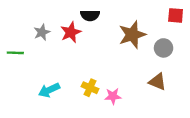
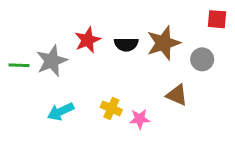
black semicircle: (90, 15) -> (126, 44), moved
gray star: (42, 32) -> (52, 61), moved, size x1.5
brown triangle: (157, 82) -> (177, 95), moved

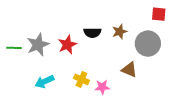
red star: (87, 40) -> (67, 45), moved
brown star: (163, 43) -> (120, 32), size x0.6
gray circle: (202, 59) -> (148, 44), size x1.5

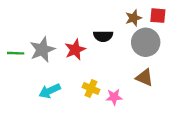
red square: (159, 14) -> (158, 16), moved
brown star: (120, 32) -> (134, 18), moved
gray circle: (148, 44) -> (146, 42), moved

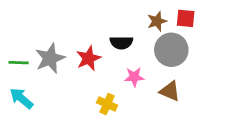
cyan arrow: (50, 91) -> (21, 98), moved, turned 65
pink star: (114, 97) -> (134, 77), moved

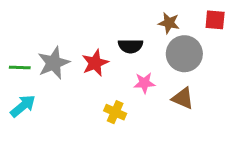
red square: (186, 18) -> (215, 20), moved
brown star: (157, 21) -> (169, 23), turned 30
cyan arrow: (21, 98) -> (23, 106), turned 100

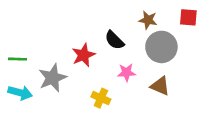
black semicircle: (130, 46) -> (114, 40), turned 45
gray star: (54, 63) -> (52, 78), moved
cyan arrow: (23, 106) -> (20, 93), turned 55

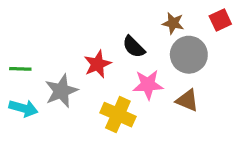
red square: (188, 17) -> (220, 20), turned -30
pink star: (126, 72) -> (148, 85), size x1.4
yellow cross: (101, 98) -> (118, 115), size x1.5

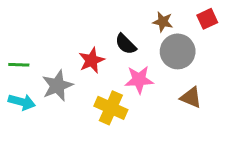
brown triangle: (187, 100) -> (191, 97), moved

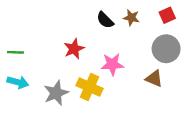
black semicircle: (126, 44) -> (105, 20), moved
gray circle: (178, 51) -> (166, 49), moved
gray star: (57, 86) -> (56, 93), moved

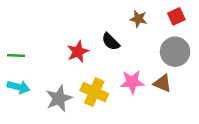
black semicircle: (105, 20) -> (111, 42), moved
pink star: (112, 64) -> (132, 82), moved

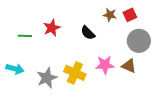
red square: (176, 16) -> (130, 15), moved
red star: (78, 52) -> (52, 28), moved
green line: (16, 55) -> (25, 36), moved

